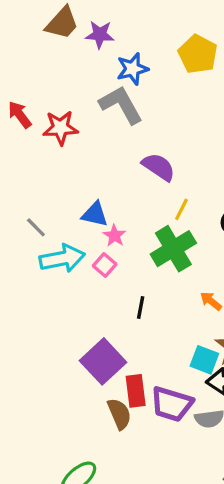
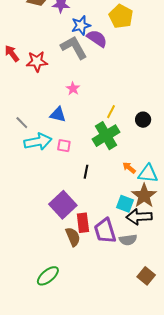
purple semicircle: (159, 167) -> (97, 38), moved
pink star: (114, 236) -> (73, 89), moved
pink square: (105, 265) -> (64, 146), turned -32
purple trapezoid: (172, 404) -> (105, 231), turned 56

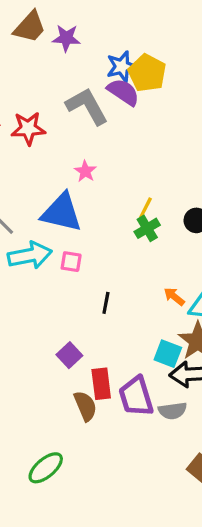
yellow pentagon: (121, 16) -> (147, 73), moved
blue star: (81, 25) -> (122, 67), moved
blue triangle: (58, 115) -> (62, 212), size x1.6
green cross: (106, 136) -> (147, 228), moved, size x0.6
purple square: (63, 205) -> (69, 355), size x0.6

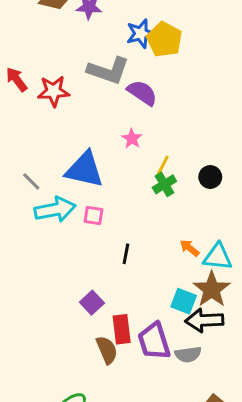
purple semicircle: (123, 92) -> (142, 93), moved
gray L-shape: (87, 106) -> (108, 71), turned 138
pink star: (85, 171) -> (132, 139), moved

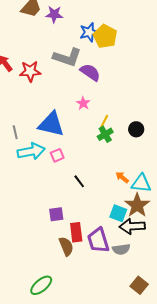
gray line: (31, 181) -> (15, 132), turned 32
pink square: (93, 215) -> (57, 155), turned -32
black line: (126, 254) -> (79, 181), turned -48
purple square: (92, 303) -> (56, 214), turned 35

